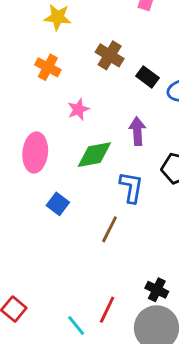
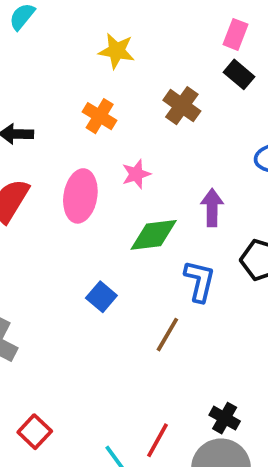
black rectangle: (147, 77) -> (239, 74), moved
pink ellipse: (35, 152) -> (80, 196), moved

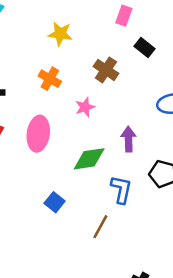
pink rectangle: (235, 34) -> (124, 16), moved
pink star: (136, 174) -> (85, 107), moved

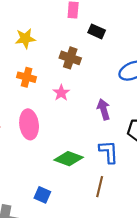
green diamond: (89, 159) -> (69, 159), moved, turned 44
blue square: (55, 202) -> (42, 195), moved

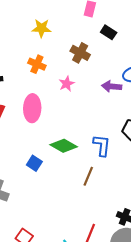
purple arrow: (104, 109) -> (112, 86), moved, turned -78
blue square: (42, 195) -> (34, 163), moved

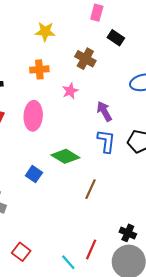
orange cross: (37, 64) -> (39, 69), turned -30
purple arrow: (112, 86) -> (104, 111), moved, turned 54
blue L-shape: (102, 145) -> (106, 141), moved

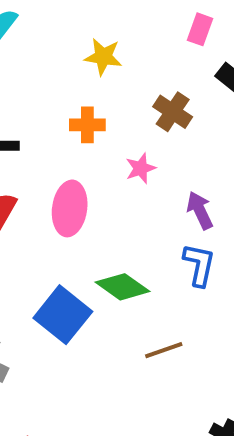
blue square: (34, 174) -> (63, 315), size x1.8
brown line: (90, 189) -> (164, 350), turned 42

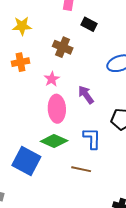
pink ellipse: (70, 208) -> (57, 109), moved
blue L-shape: (199, 265) -> (92, 138), moved
brown line: (164, 350) -> (81, 169), turned 42

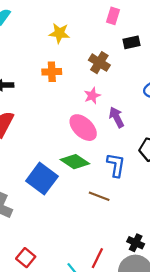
black rectangle: (89, 24) -> (131, 42), turned -49
pink star: (52, 79) -> (92, 96), moved
pink ellipse: (57, 109) -> (83, 128), turned -52

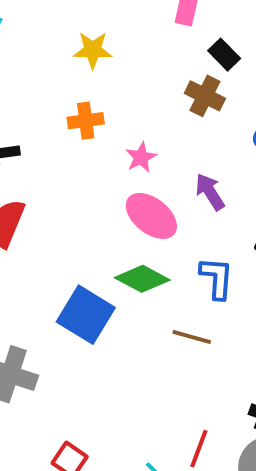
black rectangle: (131, 42) -> (224, 55), turned 63
brown cross: (99, 63) -> (205, 96), moved
pink star: (92, 96) -> (141, 157), moved

